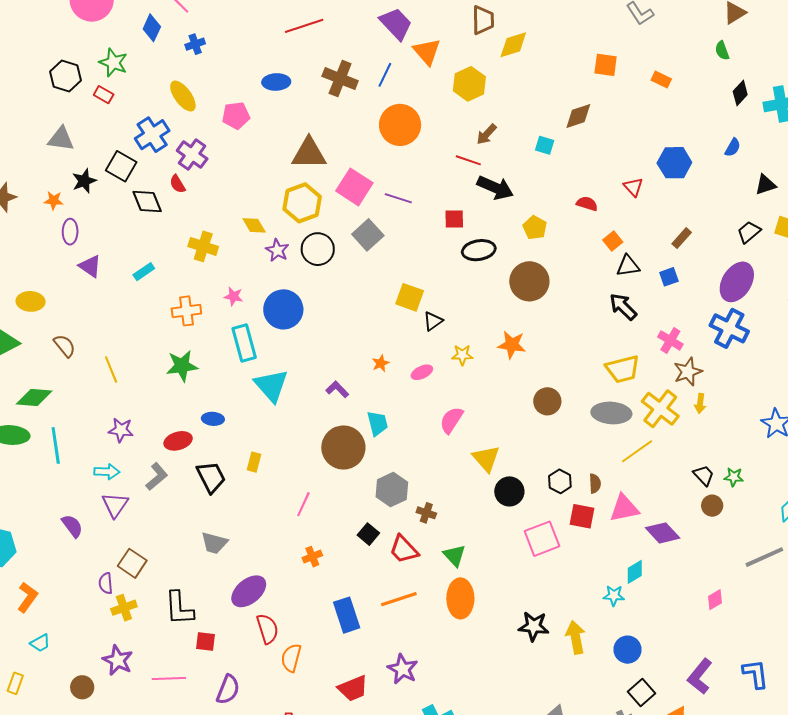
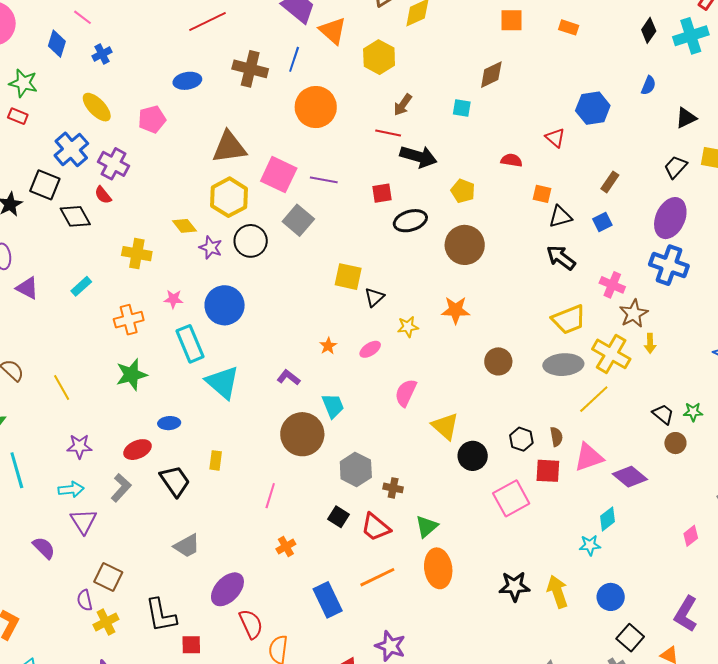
orange square: (613, 241) -> (542, 194), turned -30
gray trapezoid: (214, 543) -> (187, 546), turned -36
green triangle: (454, 555) -> (427, 527), turned 40

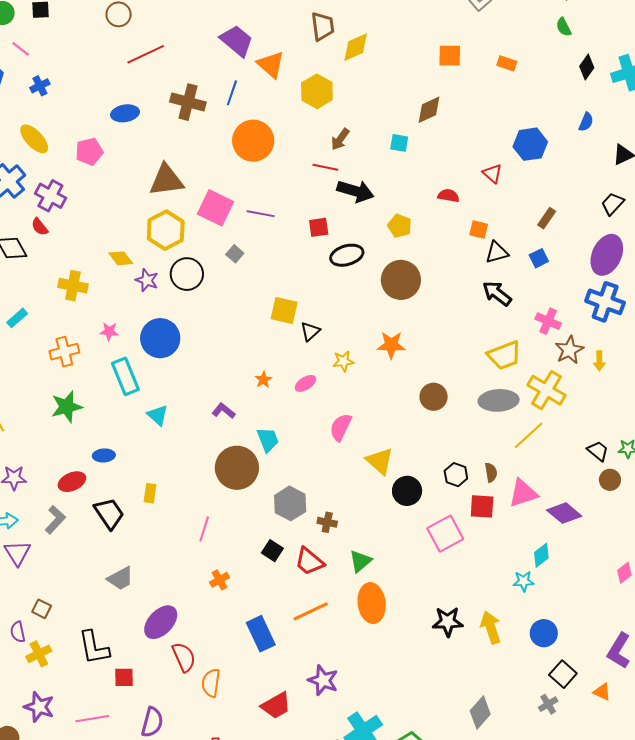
gray square: (298, 220) -> (235, 254), size x0.6
yellow arrow: (650, 343) -> (599, 361), moved
cyan triangle: (223, 382) -> (158, 415), size x0.6
brown square: (108, 577) -> (42, 609), size x0.7

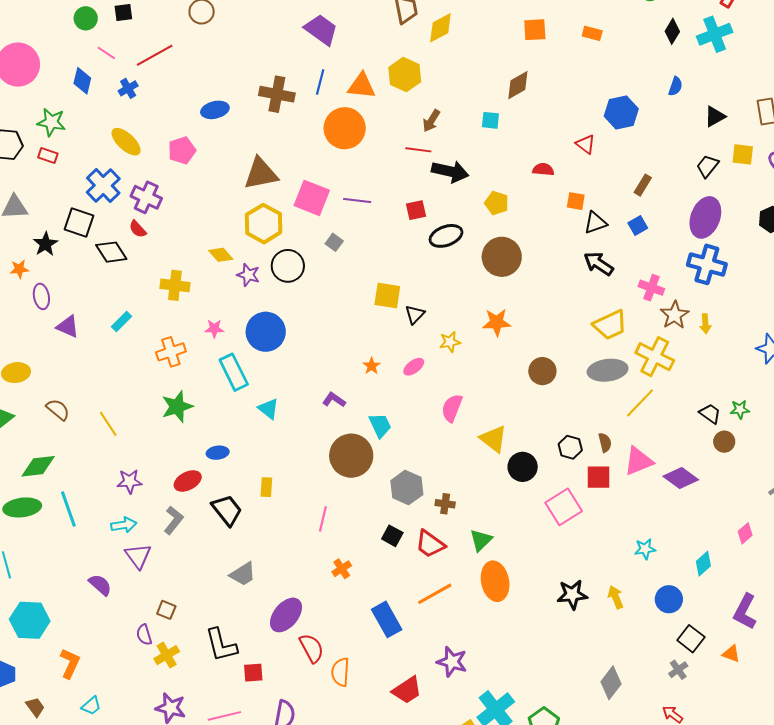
red line: (146, 54) -> (155, 55), moved
orange triangle: (271, 65) -> (362, 86), moved, turned -32
cyan diamond: (541, 555) -> (703, 564), moved
yellow arrow: (491, 627) -> (616, 597), size x0.7

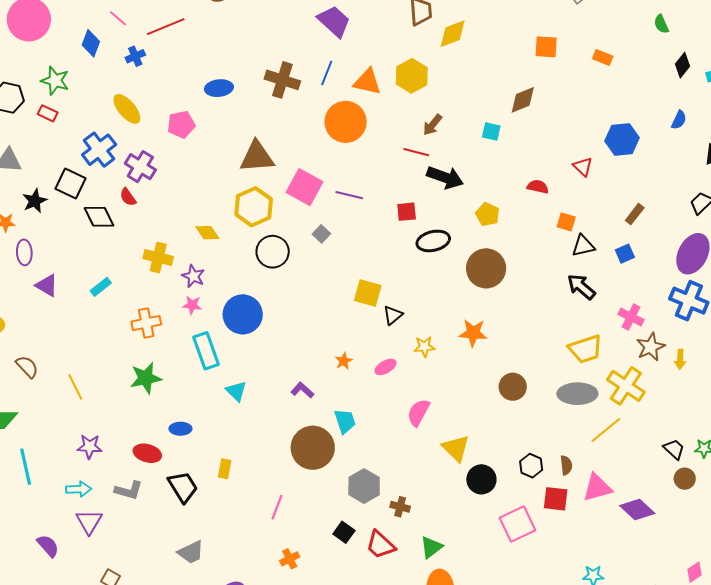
purple star: (248, 275) -> (193, 276), moved
red ellipse: (188, 481) -> (147, 453), turned 36
gray L-shape: (174, 520) -> (129, 490), turned 60

